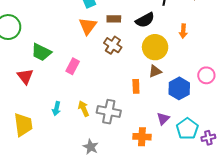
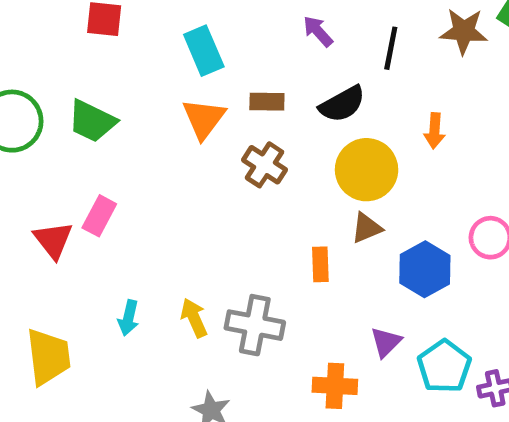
green trapezoid: (41, 52) -> (92, 121), moved
pink rectangle: (73, 66) -> (99, 216), moved

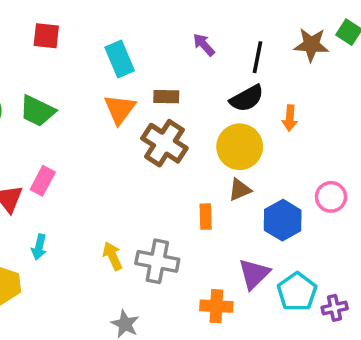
black semicircle: (342, 104) -> (247, 98), moved
brown cross: (265, 165) -> (164, 143), size x1.4
cyan arrow: (128, 318) -> (39, 247), moved
purple triangle: (386, 342) -> (254, 274), size x1.4

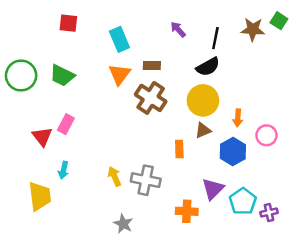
orange arrow: (290, 118) -> (238, 118), moved

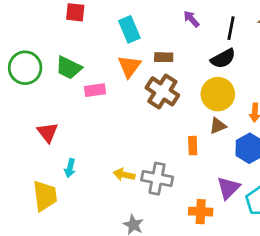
pink rectangle: (66, 124) -> (95, 90), moved, turned 54
yellow arrow: (114, 176) -> (124, 175), turned -54

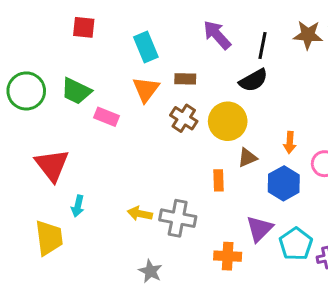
purple arrow: (191, 19) -> (217, 35), size x1.5
pink rectangle: (95, 90) -> (106, 117), turned 30
brown cross: (162, 91) -> (184, 118), size x0.7
yellow circle: (218, 94) -> (228, 121), moved
red triangle: (48, 132) -> (52, 165), size x1.4

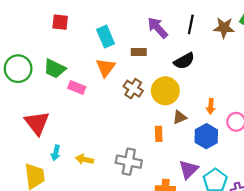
black line: (262, 46) -> (191, 24), moved
brown rectangle: (185, 79) -> (139, 52), moved
yellow arrow: (140, 214) -> (84, 159), moved

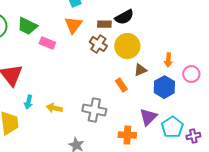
brown rectangle: (139, 52) -> (104, 24), moved
black semicircle: (184, 61) -> (124, 17), moved
orange rectangle: (159, 134) -> (121, 85), turned -32

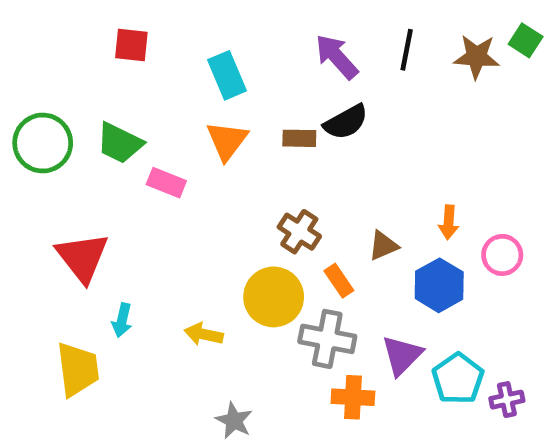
brown cross: (98, 44) -> (299, 232), moved
yellow circle: (127, 46) -> (274, 297), moved
yellow arrow: (54, 108) -> (204, 334), moved
gray cross: (94, 110) -> (327, 339), moved

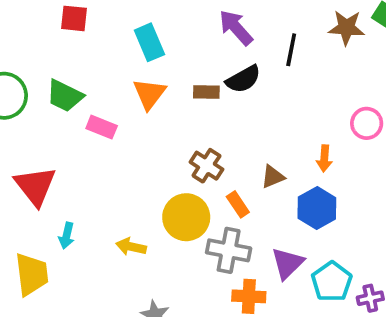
black line: (407, 50) -> (291, 50), moved
pink circle: (502, 255) -> (367, 123), moved

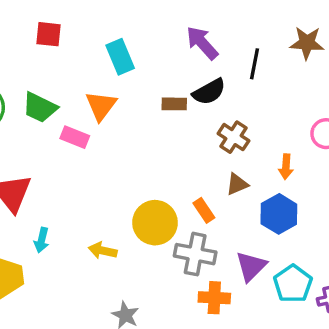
orange triangle: (149, 94) -> (101, 106), moved
brown cross: (206, 166) -> (234, 137), moved

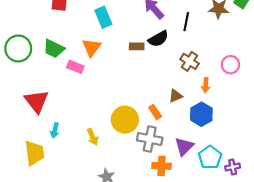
brown cross: (234, 137) -> (190, 61), moved
yellow arrow: (103, 251) -> (93, 137), turned -126

